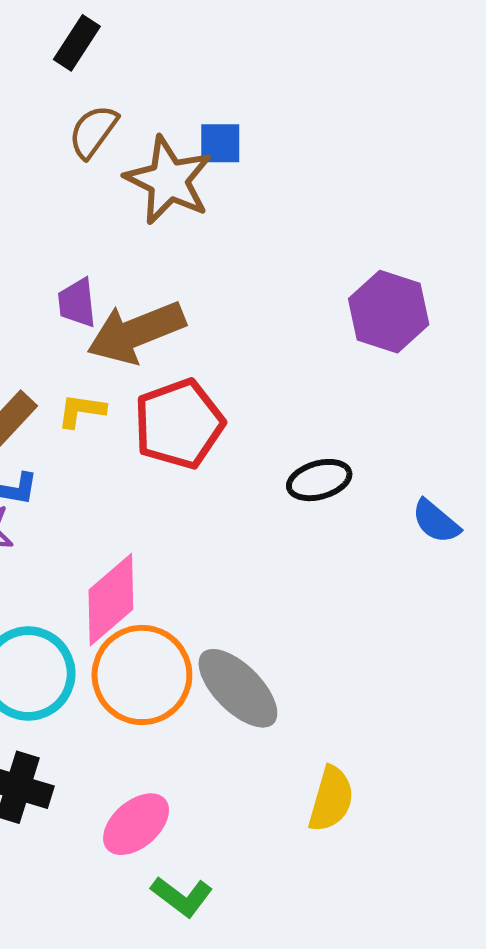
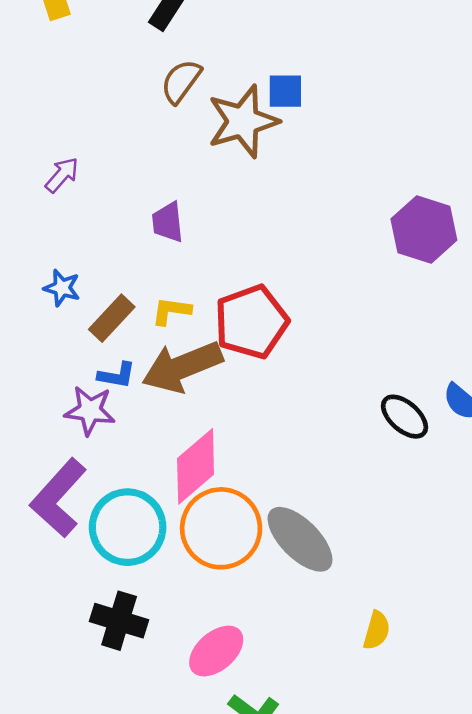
brown star: (169, 180) -> (243, 121), turned 30
brown arrow: (136, 332) -> (182, 367), moved
black ellipse: (319, 480) -> (404, 417), moved, turned 57
yellow semicircle: (331, 799) -> (377, 630), size x0.7

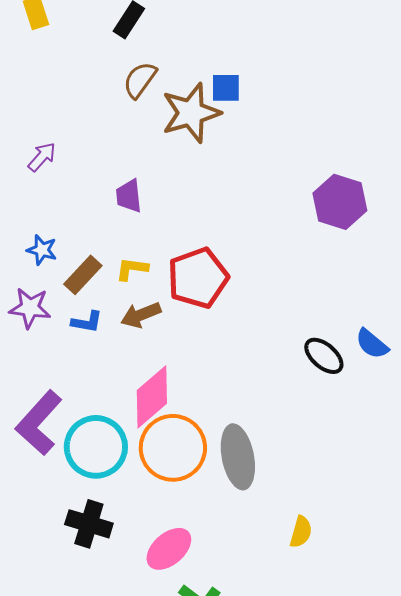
brown arrow: (182, 367) -> (141, 315), size x0.6
purple star: (90, 411) -> (30, 308), moved
gray ellipse: (300, 539) -> (238, 457), turned 34

